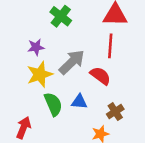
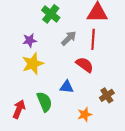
gray arrow: (72, 62) -> (69, 38), moved, size x0.7
green semicircle: (53, 104) -> (44, 102), moved
brown cross: (115, 112) -> (107, 95), moved

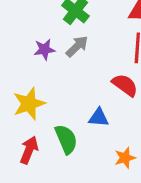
gray arrow: (69, 38) -> (77, 46), moved
yellow star: (33, 64) -> (29, 104), moved

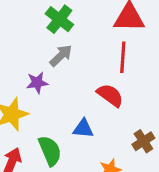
purple star: (44, 49) -> (37, 83), moved

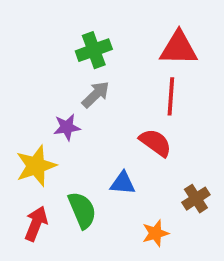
green cross: (59, 19) -> (94, 50), turned 32

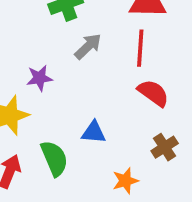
gray arrow: (96, 94) -> (88, 46), moved
red semicircle: (155, 143) -> (153, 93), moved

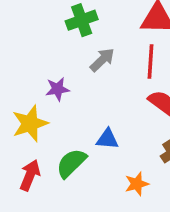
green semicircle: (54, 158) -> (71, 163), turned -112

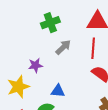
blue triangle: (107, 139) -> (58, 91), moved

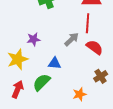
gray arrow: (63, 47) -> (72, 39), moved

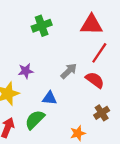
red line: (88, 23) -> (99, 53), moved, turned 30

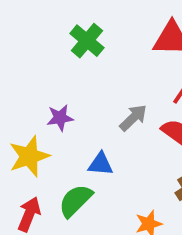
green cross: (42, 26) -> (87, 41), turned -30

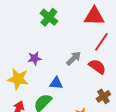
yellow star: (29, 156) -> (18, 79), turned 30

